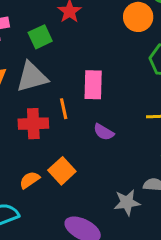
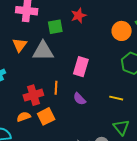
orange line: (64, 109) -> (56, 88), moved
red cross: (33, 124) -> (33, 95), moved, turned -30

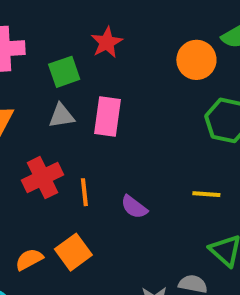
gray triangle: (43, 51) -> (61, 116), moved, size x0.6
pink rectangle: (81, 67) -> (108, 117), moved
red cross: (33, 95) -> (43, 178), moved

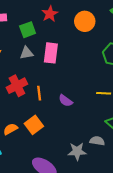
orange circle: (196, 60) -> (85, 21), moved

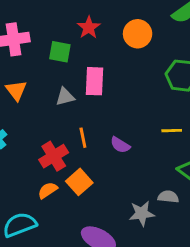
green square: (28, 30) -> (60, 52), turned 35
gray triangle: (27, 53) -> (65, 97), moved
red cross: (17, 86) -> (54, 156), moved

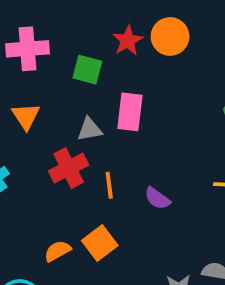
orange circle: (138, 34) -> (170, 36), moved
red cross: (54, 156) -> (69, 168), moved

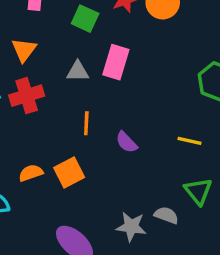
red cross: (69, 168) -> (27, 96), moved

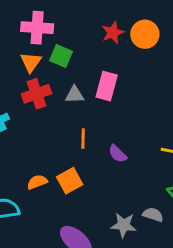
green square: (85, 19) -> (61, 56), moved
orange triangle: (24, 50) -> (31, 62), moved
red cross: (27, 96) -> (37, 94), moved

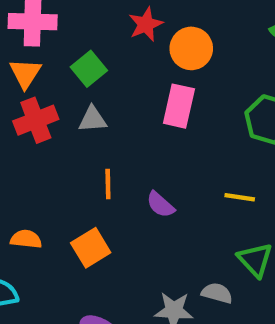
orange circle: (145, 34) -> (191, 48), moved
green square: (61, 56) -> (89, 69), moved, turned 30
pink rectangle: (107, 86) -> (179, 106), moved
orange semicircle: (37, 182) -> (26, 239), moved, turned 30

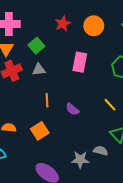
orange circle: (191, 48) -> (94, 26), moved
yellow line: (240, 197) -> (110, 105), turned 40

